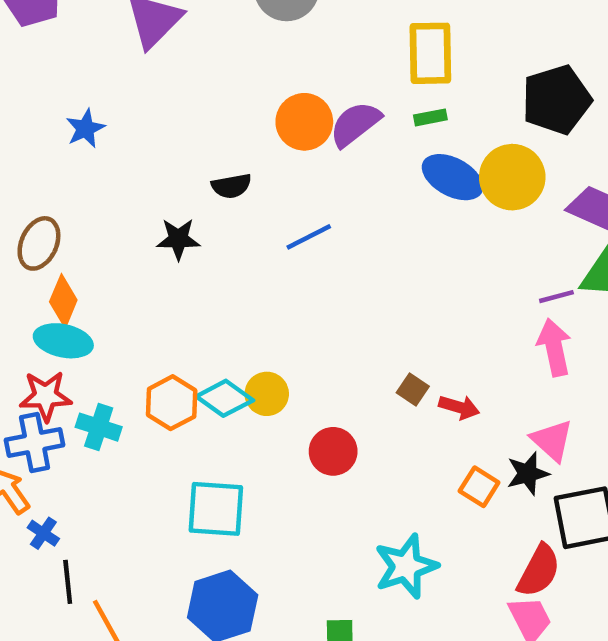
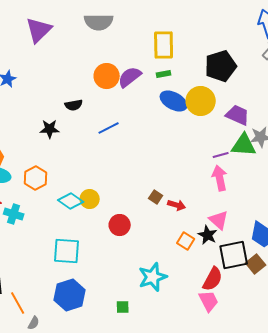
orange hexagon: (172, 403) -> (36, 178), moved
black star: (528, 473) -> (208, 235), turned -30

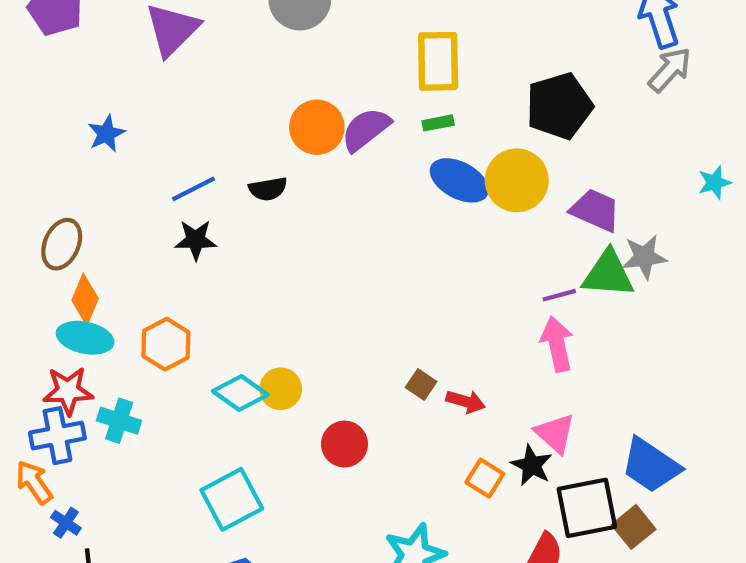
black semicircle: (74, 105) -> (268, 189), moved
blue line: (109, 128) -> (194, 189), moved
cyan square: (67, 251) -> (232, 499), turned -32

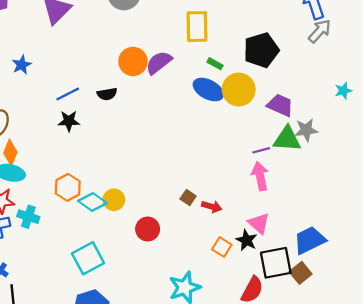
green rectangle: (438, 123) -> (215, 64), moved, turned 40
orange hexagon: (166, 344) -> (68, 187), moved
blue trapezoid: (651, 465) -> (310, 240), turned 120

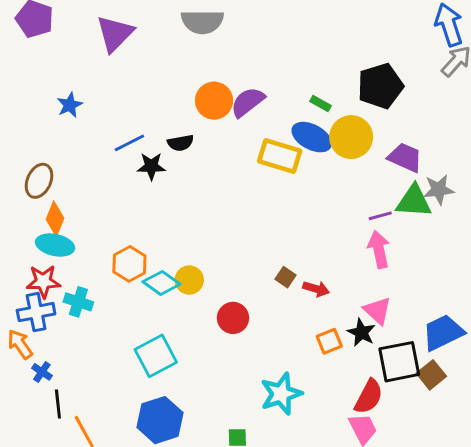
yellow rectangle: (197, 27) -> (280, 156), moved, turned -72
black star: (69, 121) -> (151, 166), moved
orange square: (222, 247) -> (329, 341), turned 36

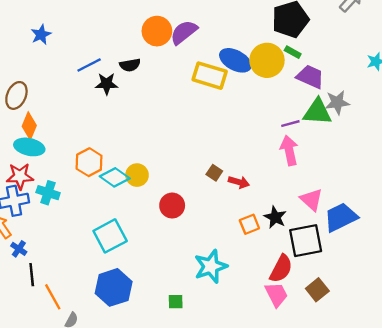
green rectangle: (321, 104) -> (293, 52), moved
pink triangle: (377, 311) -> (311, 200), moved
brown square: (431, 375) -> (317, 290), moved

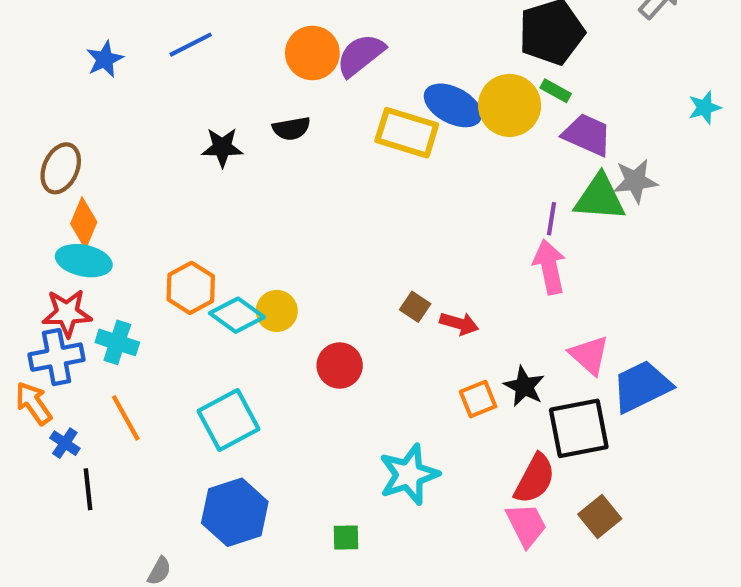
blue line: (89, 65) -> (191, 45), moved
black semicircle: (130, 65) -> (291, 128), moved
purple line: (290, 124) -> (551, 219), turned -66
orange line: (53, 297) -> (126, 418), moved

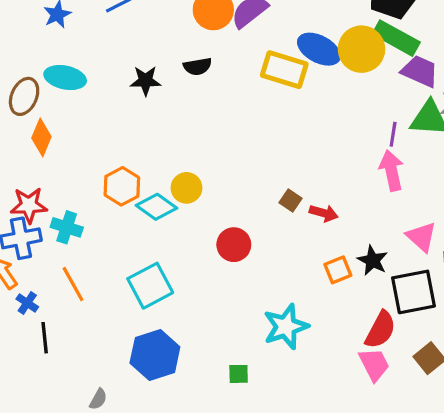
green rectangle: (556, 91) -> (396, 38), size x2.0
cyan ellipse: (84, 261) -> (65, 78), moved
yellow circle: (277, 311) -> (186, 188), moved

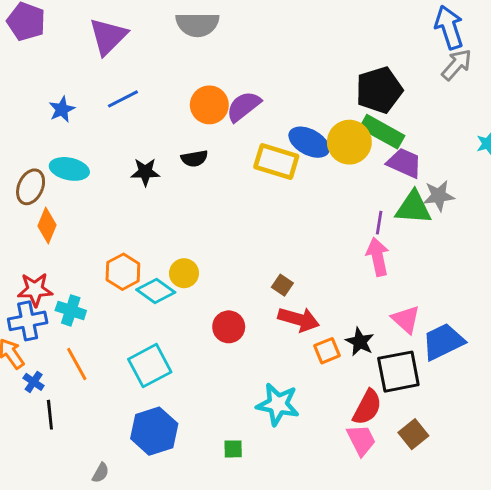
red arrow: (324, 213) -> (299, 319), moved, size x1.5
cyan star: (286, 327) -> (278, 404), turned 30

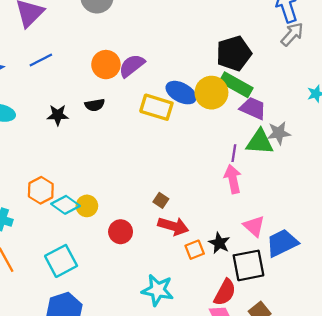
yellow circle: (184, 273) -> (87, 206), moved

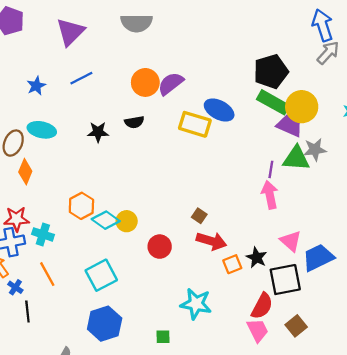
yellow circle: (211, 93) -> (302, 107), moved

